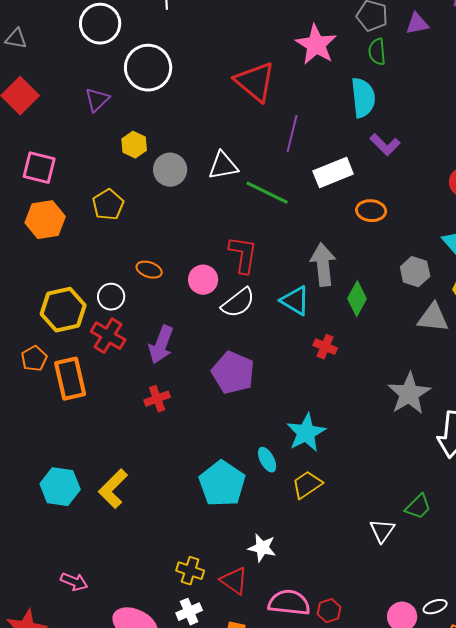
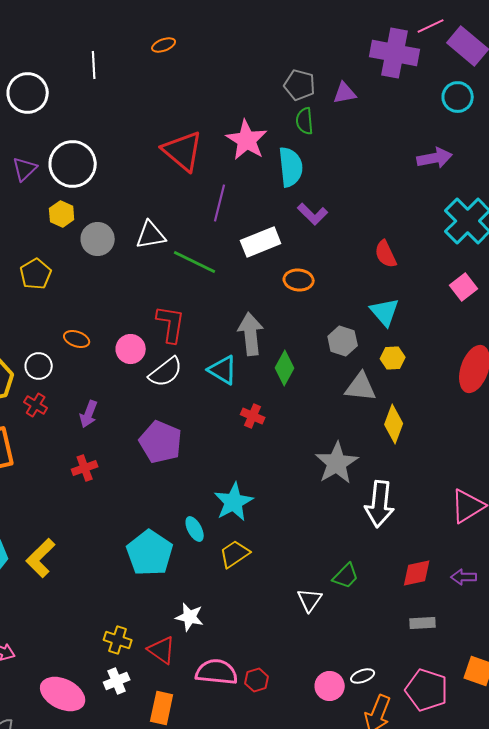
pink star: (316, 45) -> (247, 140), moved
white circle: (148, 68) -> (73, 164), moved
red cross: (108, 336) -> (36, 405), size x0.7
purple arrow: (161, 345) -> (89, 414), size x0.7

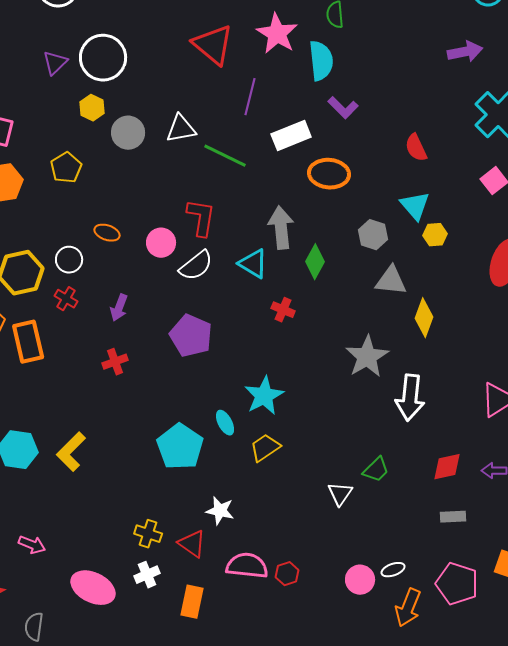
orange ellipse: (299, 280) -> (329, 174), size x1.4
yellow hexagon: (393, 358) -> (435, 235), moved

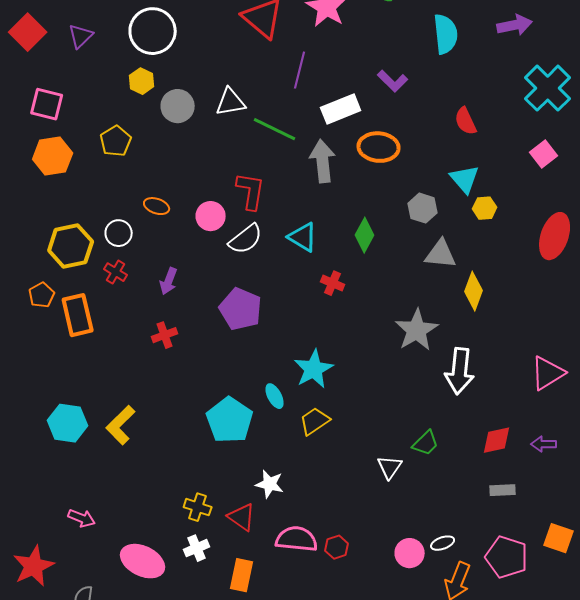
cyan semicircle: (321, 61) -> (446, 34), moved
purple triangle: (55, 63) -> (81, 36), moved
gray arrow: (281, 228) -> (323, 161), moved

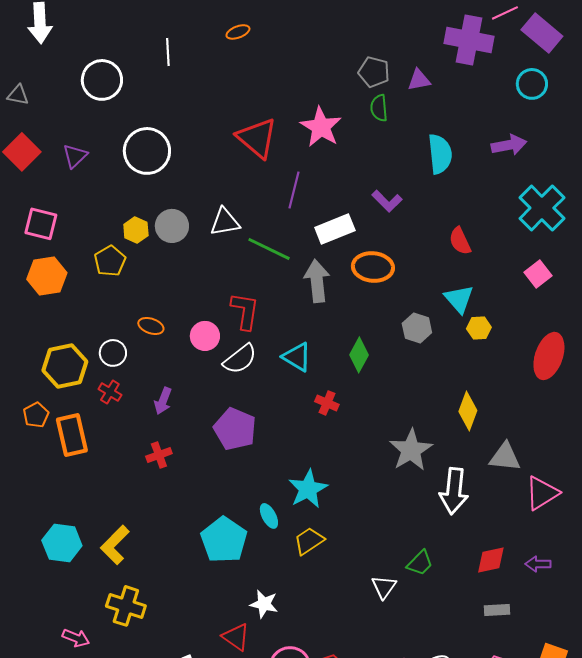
yellow hexagon: (142, 81) -> (136, 230), moved
gray triangle: (441, 254) -> (505, 457), moved
yellow cross: (198, 507) -> (126, 606), moved, size x1.4

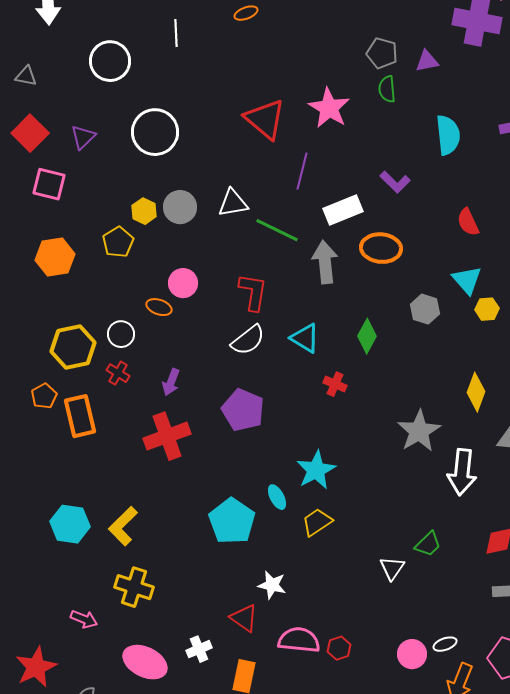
pink square: (41, 224) -> (49, 184), moved
pink circle: (205, 336) -> (183, 283), moved
red cross: (159, 455) -> (167, 436), size x1.8

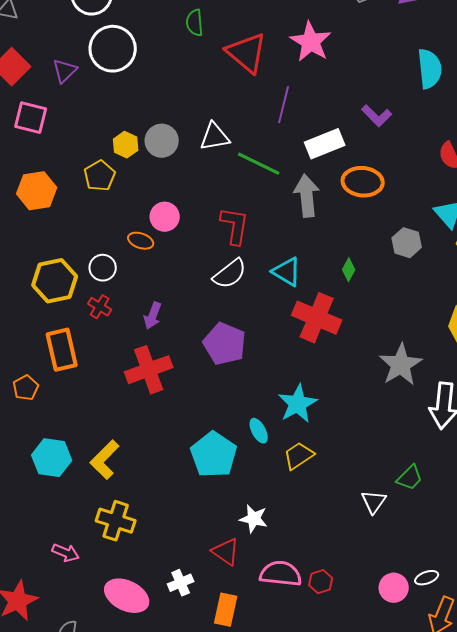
green semicircle: (387, 89) -> (195, 23), moved
white circle: (155, 132) -> (113, 49), moved
green diamond: (367, 336) -> (349, 270), size x0.7
red cross: (335, 384) -> (317, 318), size x2.0
orange pentagon: (44, 396) -> (26, 388), moved

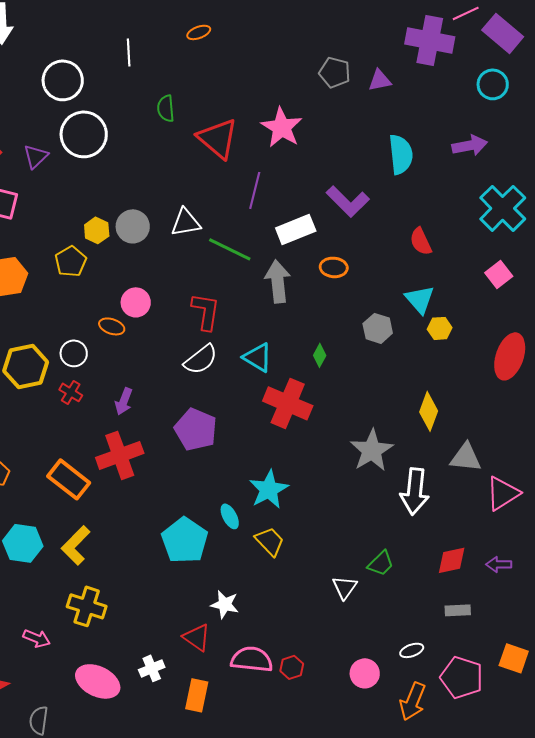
purple L-shape: (377, 116) -> (348, 201), size x1.4
orange ellipse: (363, 182) -> (334, 267), size x0.7
orange rectangle: (62, 350) -> (69, 479), moved, turned -39
yellow trapezoid: (299, 456) -> (270, 541), turned 80
white ellipse: (427, 578) -> (412, 650), moved

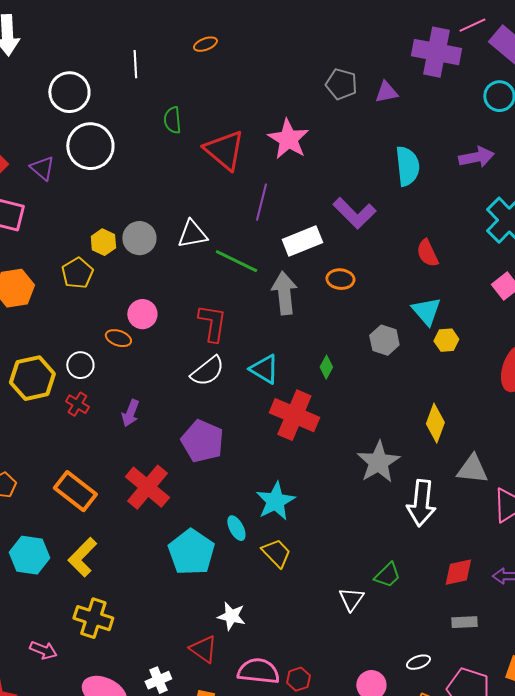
purple triangle: (36, 156) -> (42, 168), turned -36
red cross: (120, 455) -> (147, 487), moved, turned -30

